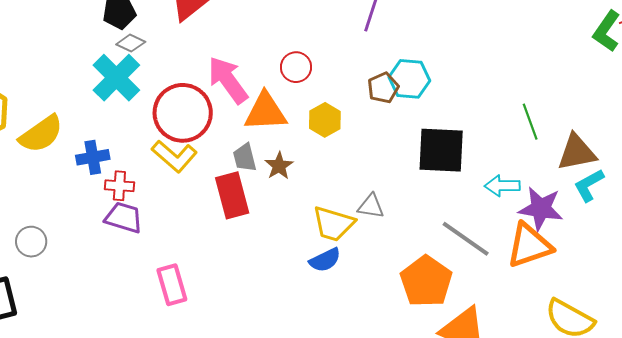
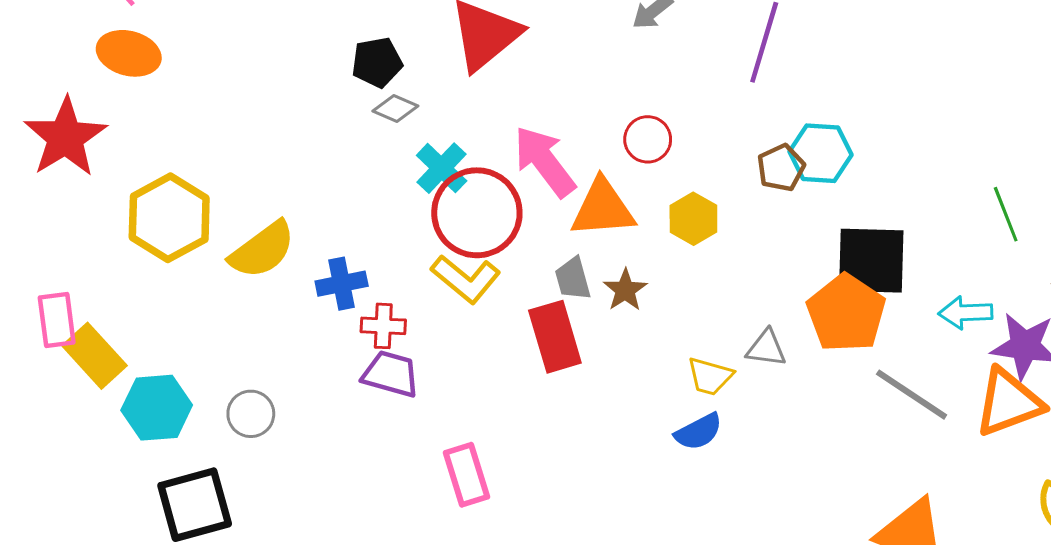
cyan cross: (116, 78) -> (442, 168), moved, size x0.7
yellow trapezoid: (333, 224) -> (710, 376), size x0.7
orange pentagon: (426, 281) -> (846, 313), moved

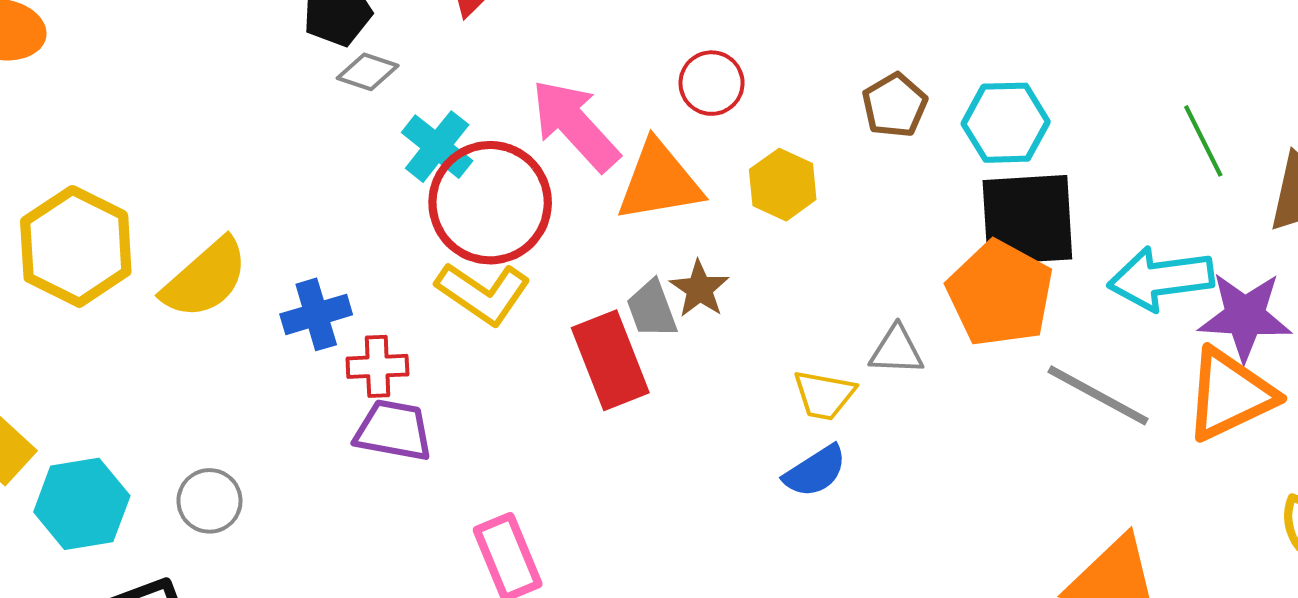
cyan hexagon: (821, 153) -> (1006, 123), moved
gray trapezoid: (573, 279) -> (652, 309), moved
cyan arrow: (965, 313) -> (1161, 279), size x1.4

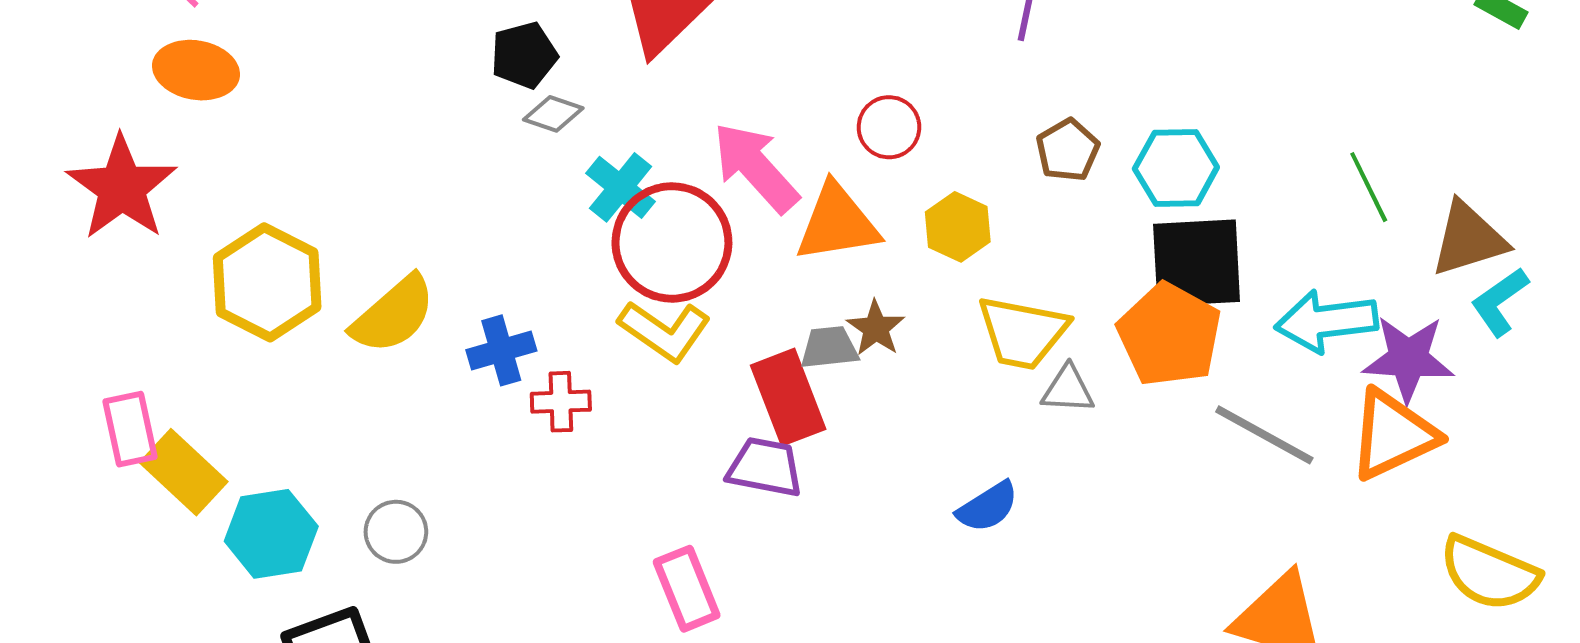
gray trapezoid: (652, 309) -> (829, 348), turned 104
yellow trapezoid: (824, 395) -> (1023, 332), moved, size x1.5
purple trapezoid: (393, 430) -> (765, 467), moved

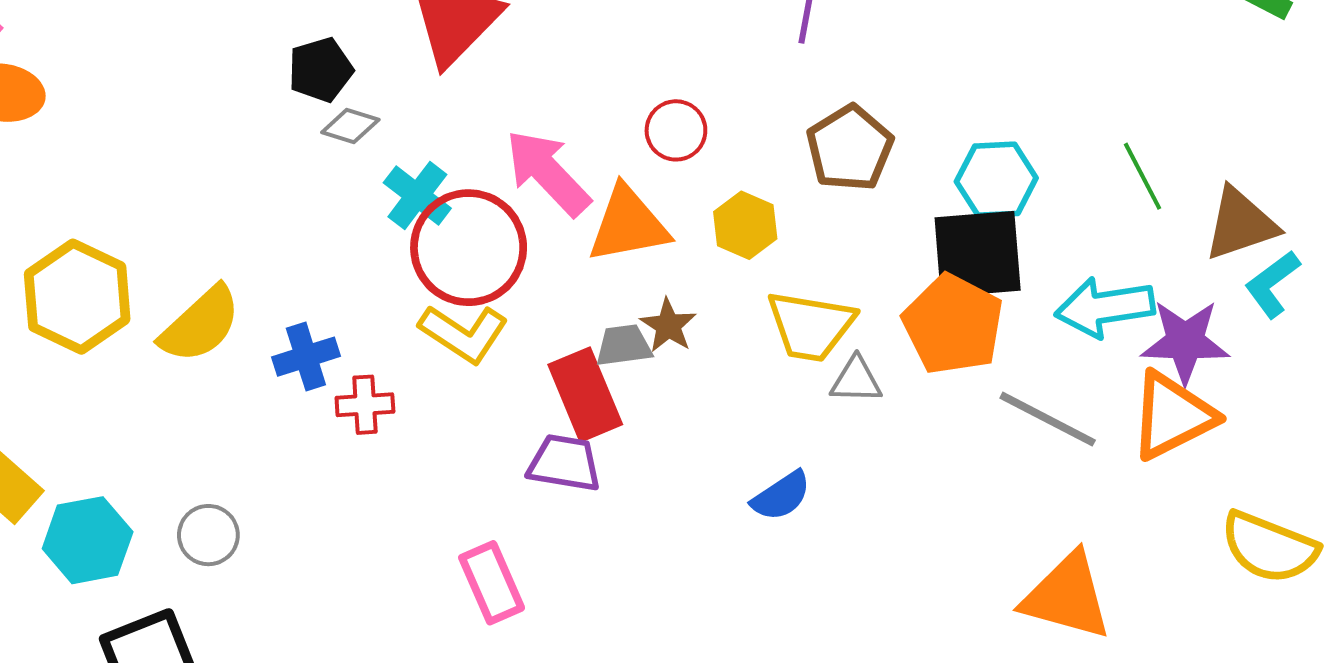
brown pentagon: (1068, 150) -> (850, 148), size x1.4
cyan hexagon: (1176, 168) -> (996, 180), moved

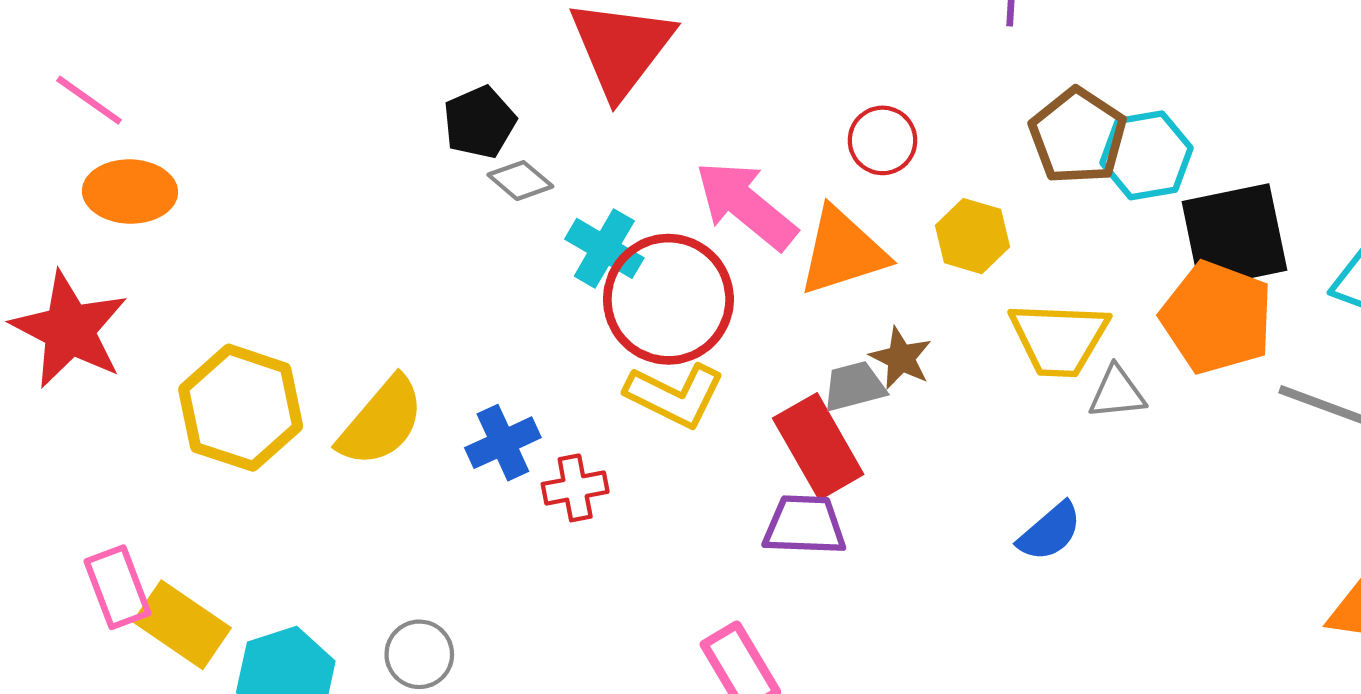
gray diamond: (350, 126) -> (520, 181), turned 30
cyan hexagon: (996, 180) -> (1146, 155), moved

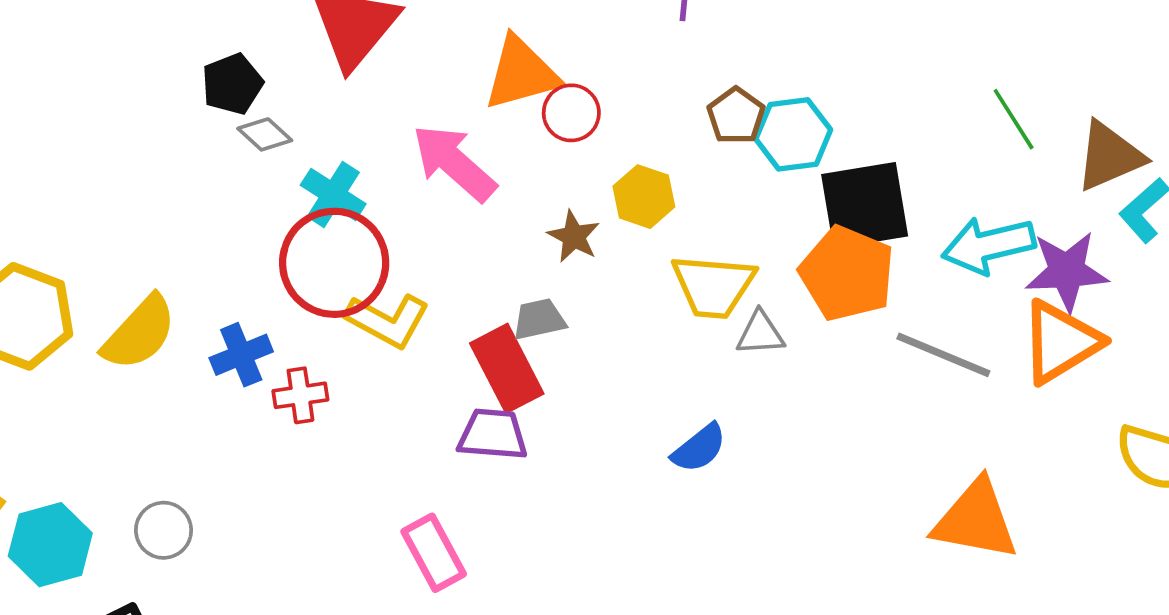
brown pentagon: (1078, 136) -> (736, 116), size x0.7
orange triangle: (842, 251) -> (521, 73), moved
red circle: (668, 299) -> (334, 263), moved
brown star: (901, 358) -> (574, 236), moved

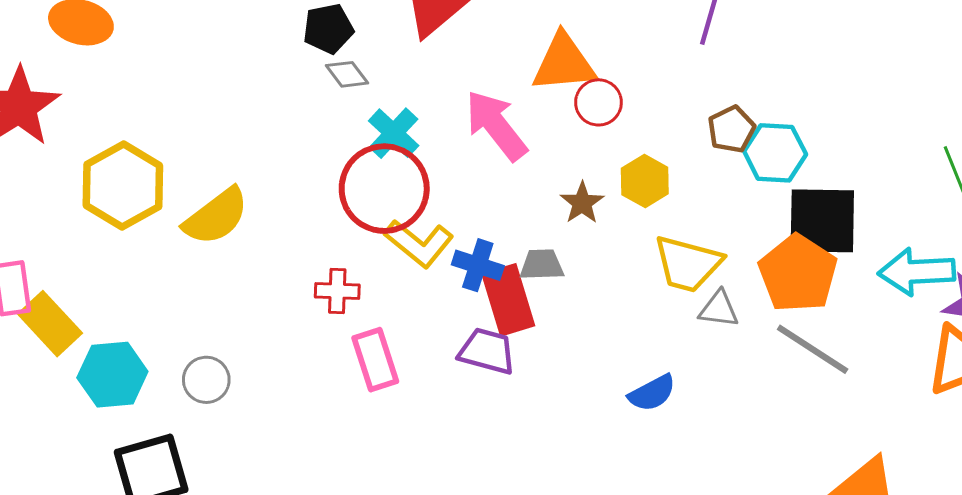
blue cross: (241, 355) -> (478, 265), moved, turned 30
gray line: (943, 355) -> (813, 349), moved
pink rectangle: (434, 553) -> (375, 360), moved

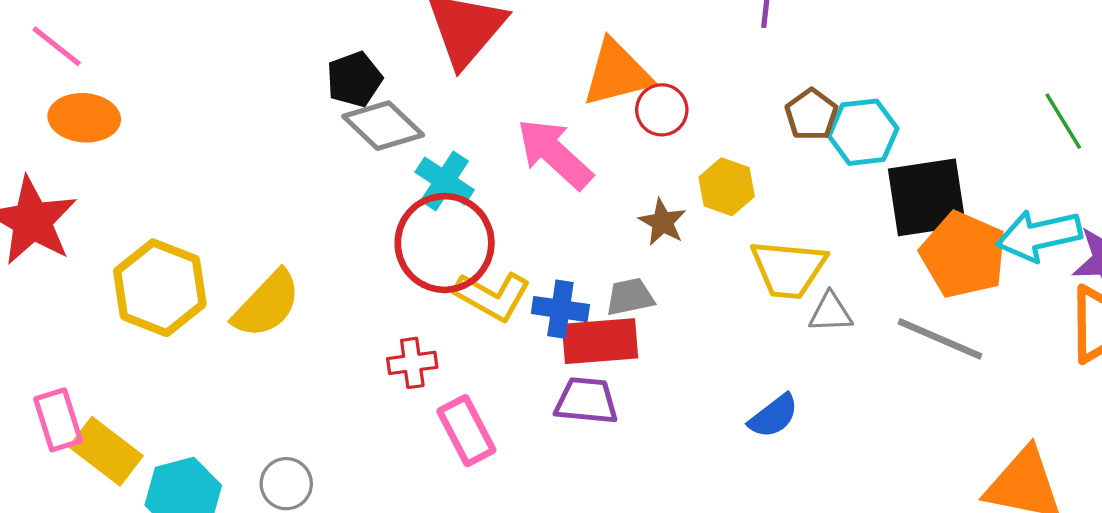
gray diamond: (347, 74) -> (383, 126), size x1.6
orange pentagon: (798, 273) -> (963, 255), moved
red rectangle: (508, 300) -> (600, 341), turned -68

